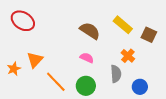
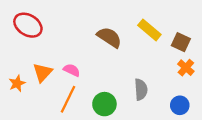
orange cross: (128, 56) -> (186, 68), moved
pink semicircle: (87, 58) -> (72, 70), moved
orange line: (56, 82) -> (68, 99), turned 70
blue circle: (140, 87) -> (180, 105), moved

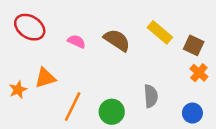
pink semicircle: (72, 70) -> (77, 41), moved
orange triangle: (43, 72) -> (45, 78), turned 30

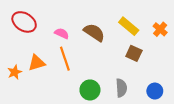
brown square: (194, 45) -> (134, 53), moved
orange cross: (199, 73) -> (160, 29), moved
gray semicircle: (151, 96) -> (121, 88), moved
orange line: (73, 107) -> (65, 59), moved, turned -45

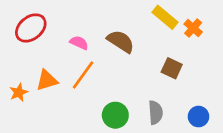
red ellipse: (24, 22) -> (31, 28), turned -70
yellow rectangle: (129, 26) -> (165, 17), moved
orange cross: (160, 29) -> (193, 28), moved
orange line: (65, 59) -> (83, 75), turned 55

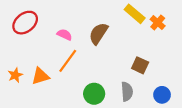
brown semicircle: (121, 41) -> (98, 34), turned -90
brown square: (172, 68) -> (140, 65), moved
orange triangle: (47, 80) -> (40, 76), moved

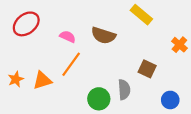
orange cross: (158, 23) -> (179, 45), moved
brown semicircle: (98, 34) -> (103, 35), turned -105
gray semicircle: (127, 92) -> (124, 90), moved

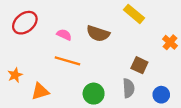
orange line: (71, 64) -> (67, 61), turned 70
orange triangle: (42, 80) -> (40, 91), moved
gray semicircle: (124, 90) -> (129, 88), moved

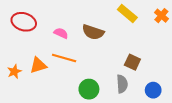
red ellipse: (25, 23) -> (24, 22), turned 55
orange cross: (170, 42) -> (161, 16), moved
orange triangle: (40, 91) -> (38, 65), moved

